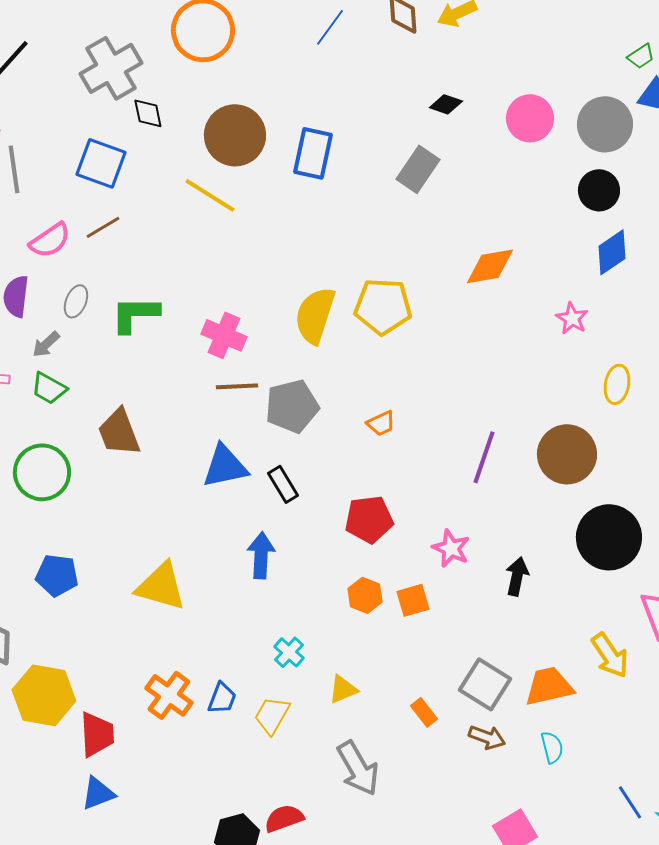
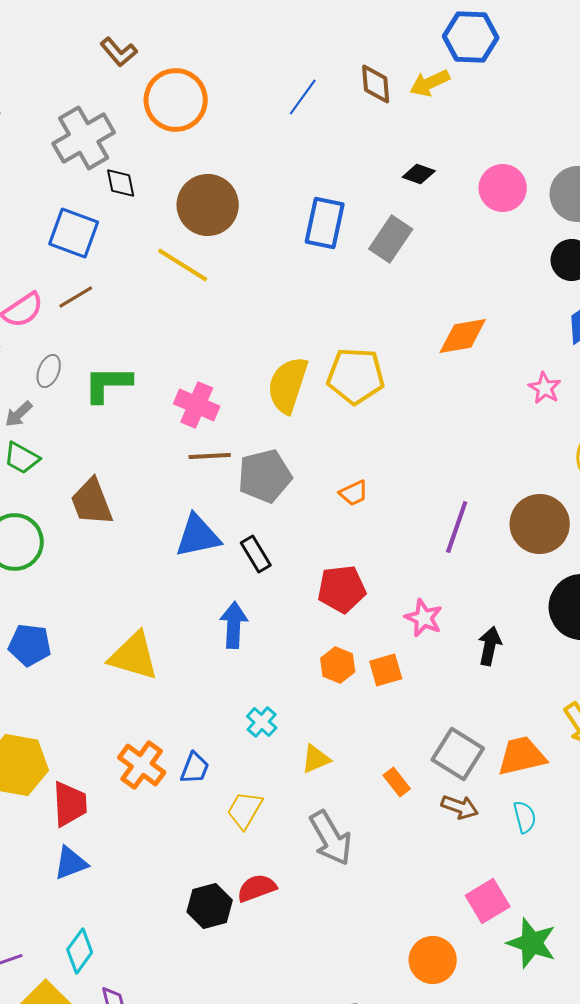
blue rectangle: (313, 153) -> (325, 223), moved
yellow trapezoid: (272, 715) -> (245, 810), moved

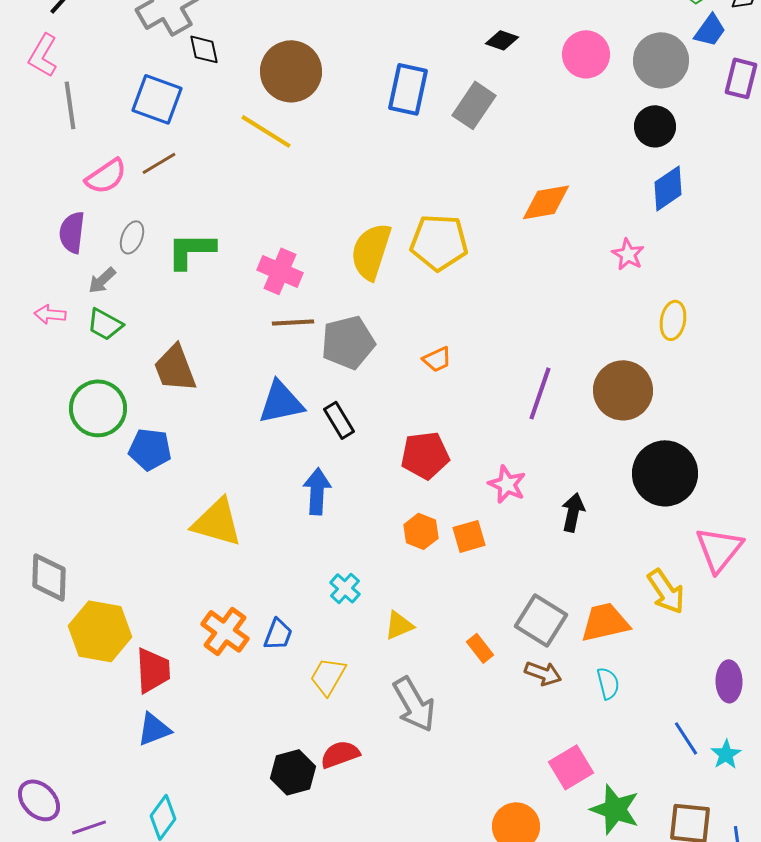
blue pentagon: (30, 645) -> (150, 449), moved

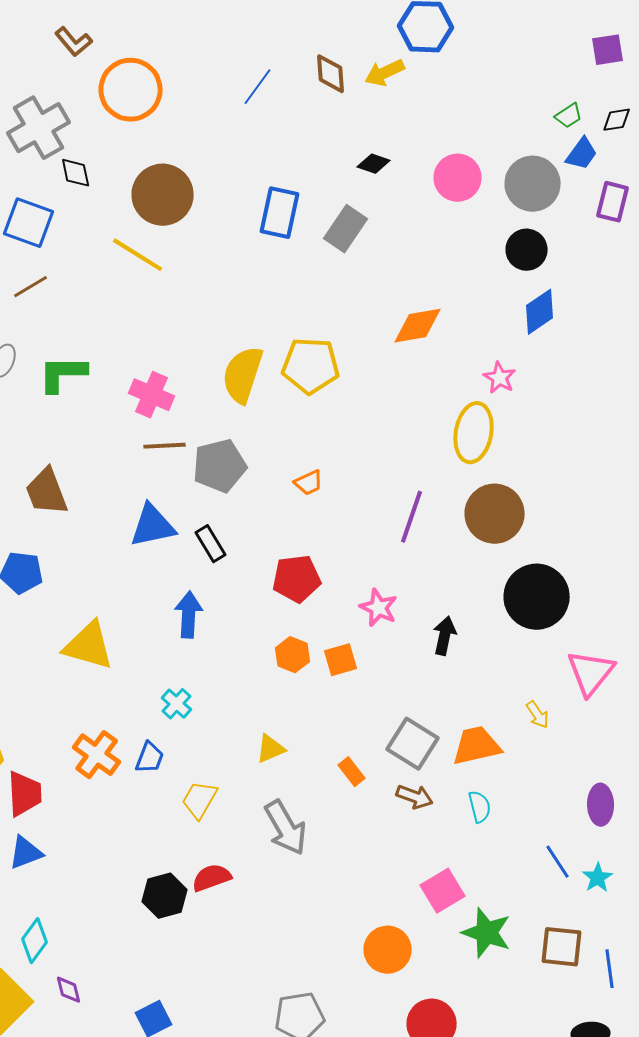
yellow ellipse: (673, 320) -> (474, 433), moved, size x1.5
cyan cross: (345, 588) -> (177, 704), moved
yellow arrow: (666, 591) -> (538, 715), size x0.6

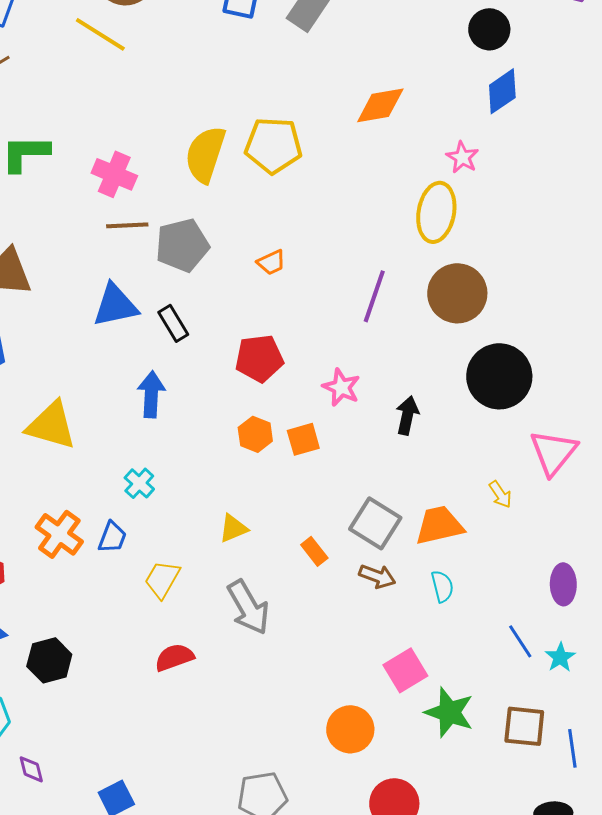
black hexagon: (165, 896) -> (49, 660), moved

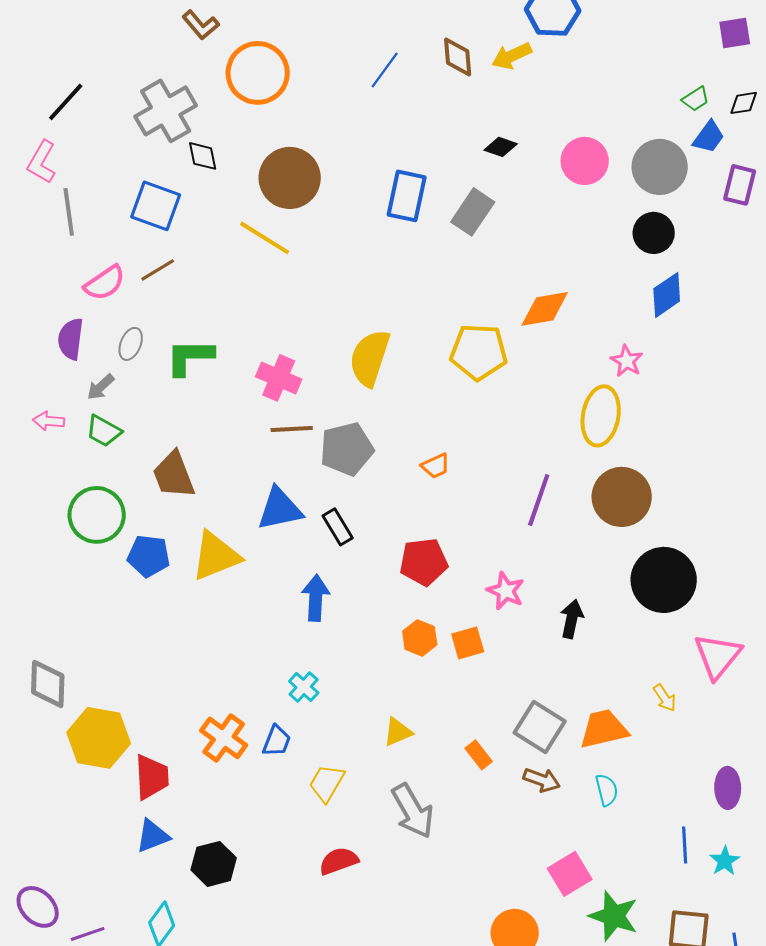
yellow pentagon: (273, 145) -> (479, 352), moved
yellow triangle: (51, 425) -> (216, 556), moved, turned -38
blue line: (520, 641) -> (685, 845), turned 30

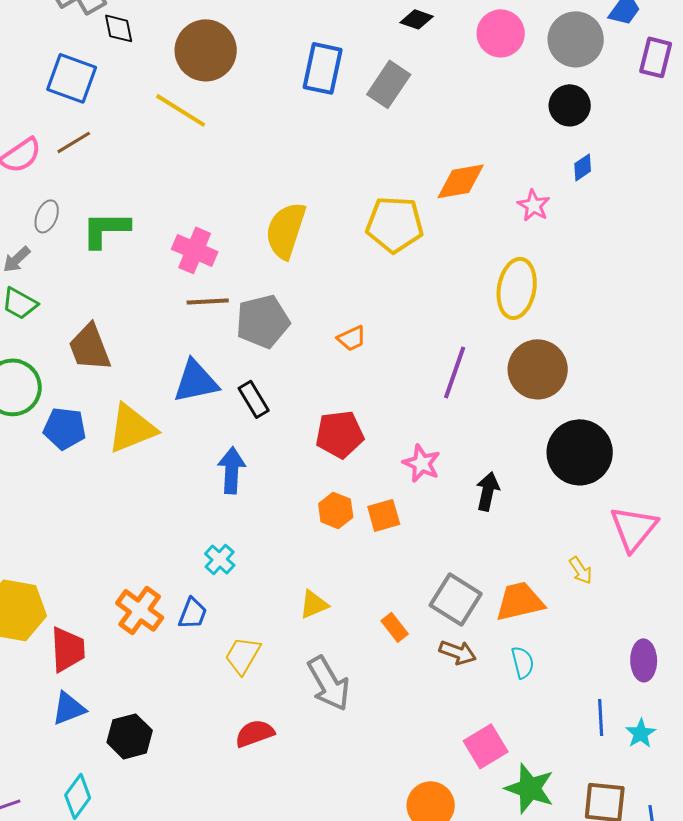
blue diamond: (667, 295) -> (583, 167), size x0.6
pink star: (627, 361) -> (534, 205), moved

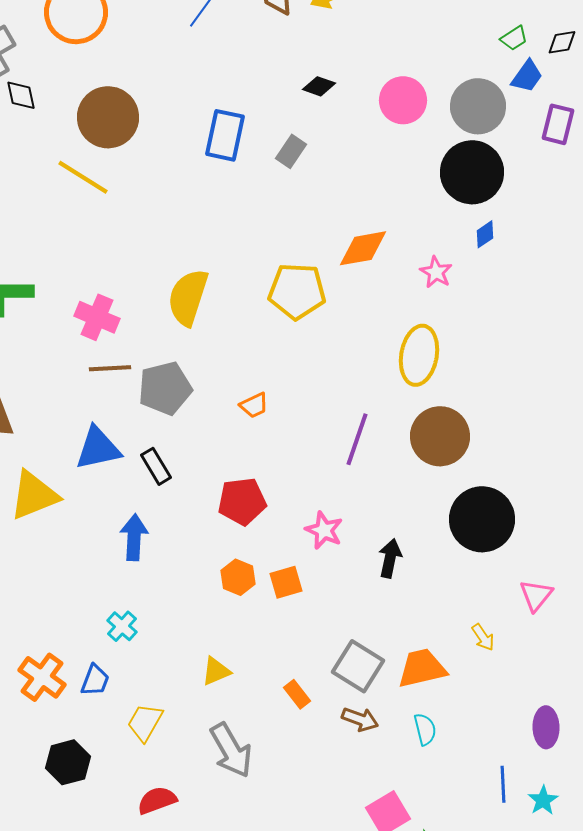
gray rectangle: (389, 84) -> (291, 151), size x0.7
black circle: (570, 105) -> (472, 172), size x1.5
pink triangle: (634, 528) -> (536, 595), size x0.7
black hexagon: (130, 736) -> (68, 762), moved

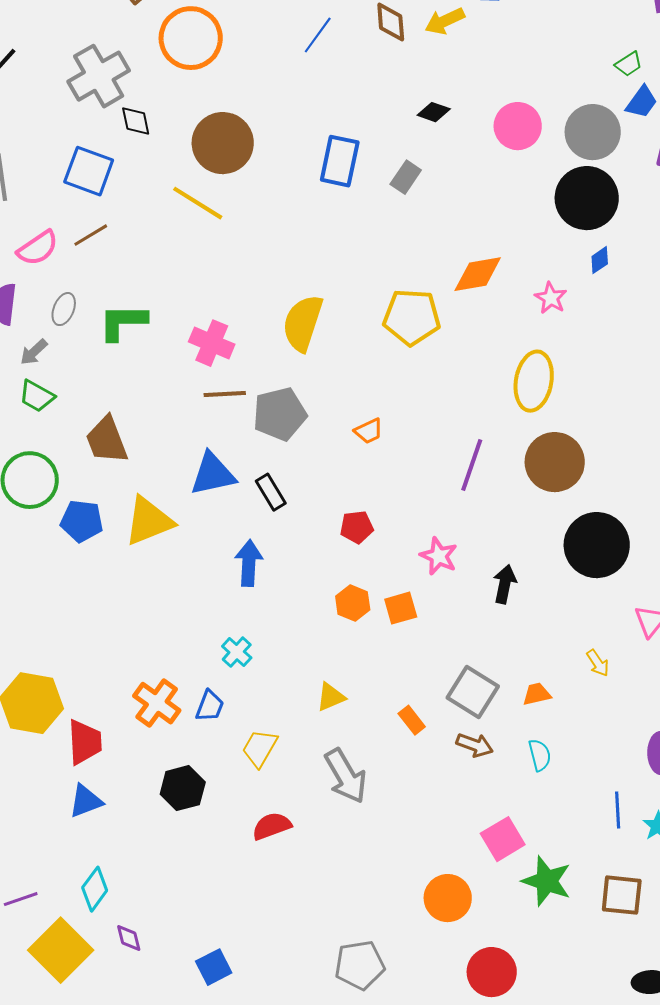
red pentagon: (242, 501) -> (357, 527), size x0.7
orange trapezoid: (422, 668) -> (537, 694), size x0.6

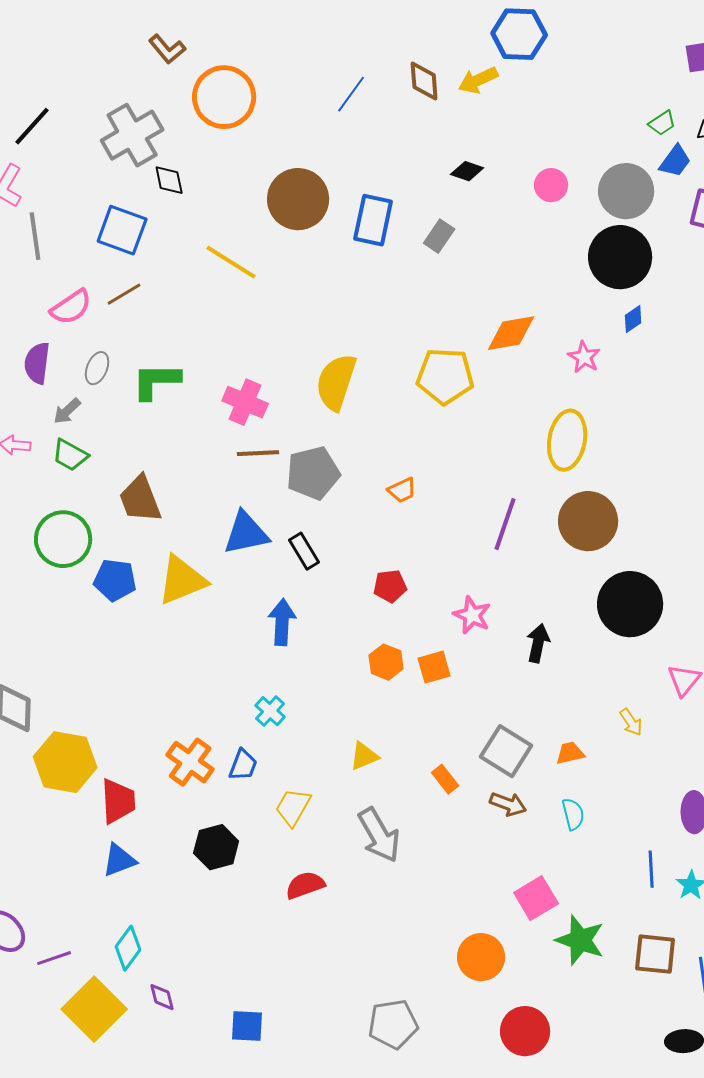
pink circle: (518, 126) -> (551, 185), size x0.7
brown circle: (223, 143) -> (298, 199), moved
blue square: (214, 967) -> (247, 1026), turned 30

